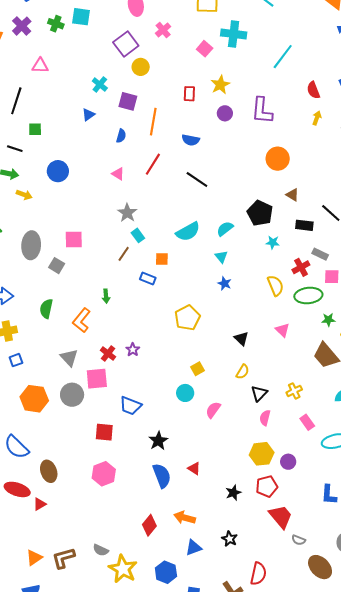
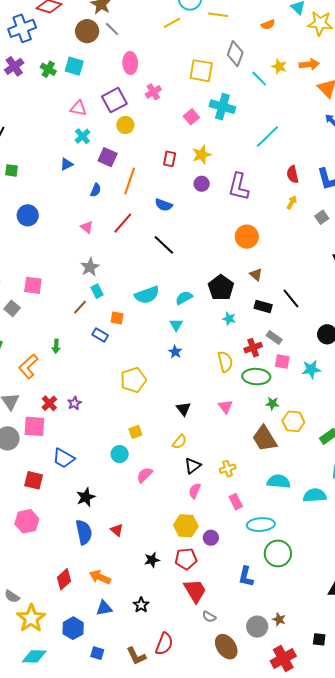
pink triangle: (40, 66) -> (78, 108), moved

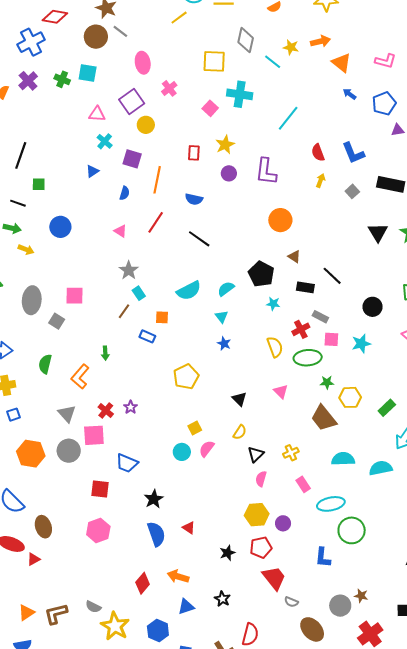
pink semicircle: (145, 475) -> (207, 449), moved

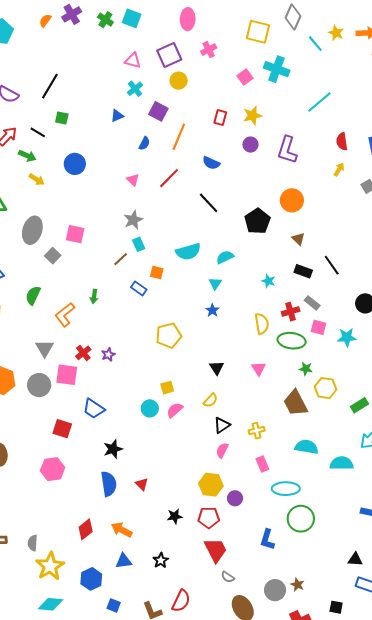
black pentagon: (261, 274) -> (257, 221), moved
gray semicircle: (93, 607) -> (33, 543), turned 56

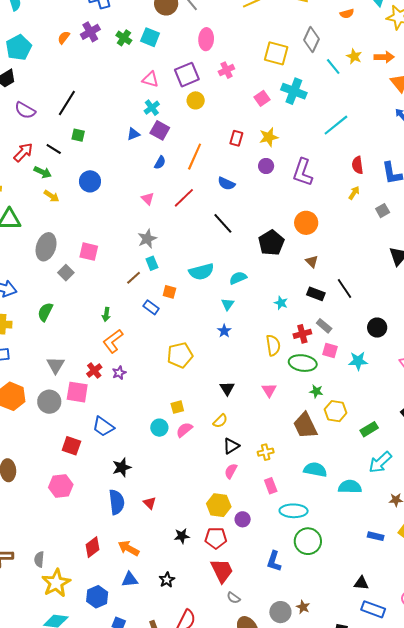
purple square: (158, 111) -> (160, 130), moved
orange L-shape: (65, 315) -> (113, 341), moved

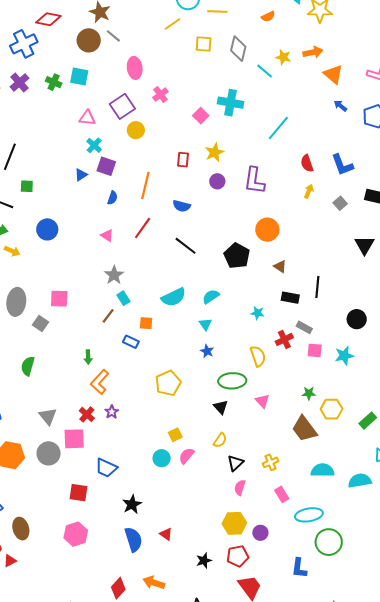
yellow square: (276, 53) -> (204, 44), moved, size x0.7
black line: (344, 288) -> (317, 287), turned 50
green ellipse: (303, 363) -> (232, 381), moved

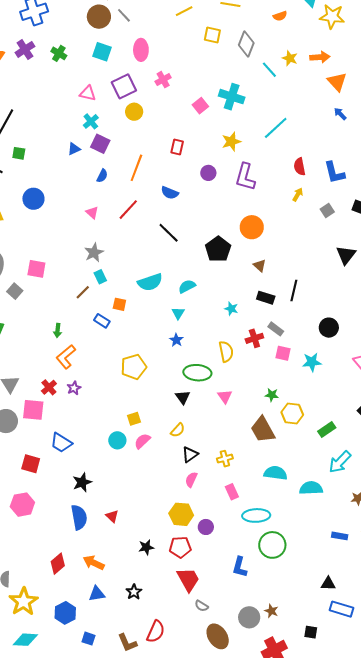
cyan square: (79, 77) -> (102, 52), moved
yellow star: (214, 152) -> (231, 142), moved

